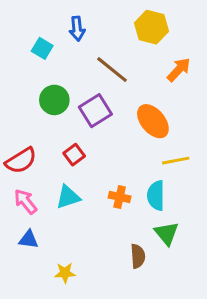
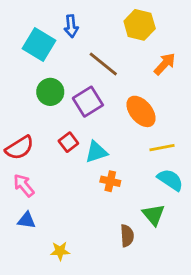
cyan square: (42, 48) -> (39, 44), size x1.6
cyan semicircle: (156, 195) -> (170, 180), moved, turned 124
cyan triangle: (68, 197) -> (96, 152), moved

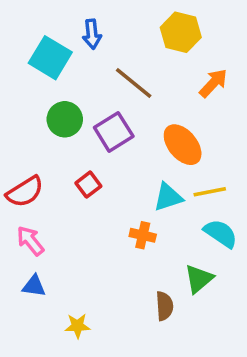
cyan triangle: (96, 152) -> (168, 197), moved
green triangle: (154, 215) -> (199, 279), turned 30

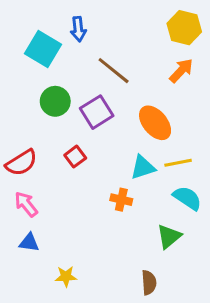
yellow hexagon: (181, 32) -> (184, 28), moved
brown semicircle: (164, 306) -> (149, 283), moved

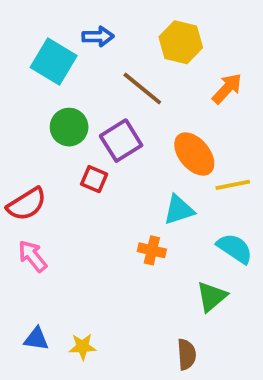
yellow hexagon: (184, 28) -> (181, 42), moved
blue arrow: (78, 29) -> (98, 36), turned -85
red square: (75, 157) -> (94, 179), moved, turned -30
yellow line: (178, 163) -> (233, 185), moved
blue triangle: (29, 243) -> (36, 339), moved

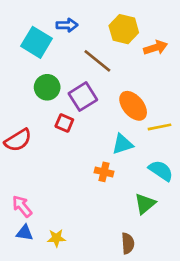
orange arrow: (227, 89) -> (156, 48), moved, turned 30
pink arrow: (32, 256) -> (22, 206), moved

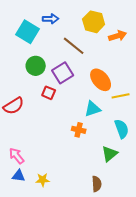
cyan semicircle: (161, 171) -> (122, 129), turned 36

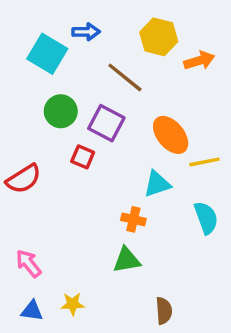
purple square: (63, 73) -> (106, 123), turned -30
green triangle: (110, 154) -> (127, 260), moved, turned 30
blue triangle: (19, 176) -> (32, 311), moved

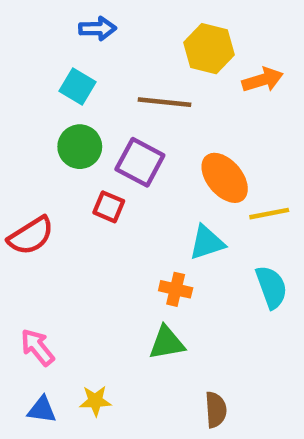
blue arrow: (86, 32) -> (98, 29), moved
cyan square: (47, 54) -> (78, 86), moved, size x0.7
brown line: (125, 77) -> (164, 102), turned -33

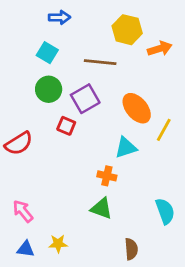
purple square: (140, 162) -> (85, 99), turned 32
yellow line: (269, 214) -> (164, 130), turned -50
cyan semicircle: (271, 287) -> (165, 211), moved
green triangle: (167, 343) -> (101, 208), turned 30

